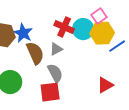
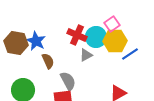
gray triangle: (56, 49) -> (86, 55), moved
brown semicircle: (35, 53) -> (48, 61), size x0.7

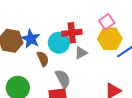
red cross: (77, 35) -> (72, 33), turned -30
cyan circle: (96, 37) -> (59, 43), moved

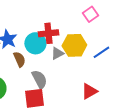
pink square: (107, 22) -> (90, 14), moved
yellow hexagon: (110, 39) -> (74, 45), moved

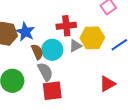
cyan circle: (35, 43) -> (52, 50), moved
gray semicircle: (39, 79) -> (45, 72), moved

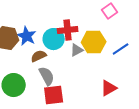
cyan circle: (52, 50) -> (54, 39), moved
brown semicircle: (37, 52) -> (39, 56), turned -91

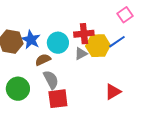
pink square: (110, 11) -> (125, 15), moved
red cross: (68, 30) -> (84, 34), moved
blue line: (121, 49) -> (117, 42), moved

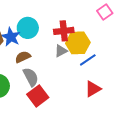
blue line: (117, 42) -> (88, 60), moved
cyan circle: (58, 43) -> (28, 28), moved
red square: (58, 99) -> (38, 96), turned -30

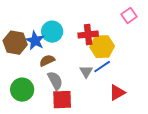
gray triangle: (61, 51) -> (86, 72), moved, turned -32
blue line: (88, 60) -> (102, 67), moved
red square: (38, 96) -> (62, 100), turned 35

